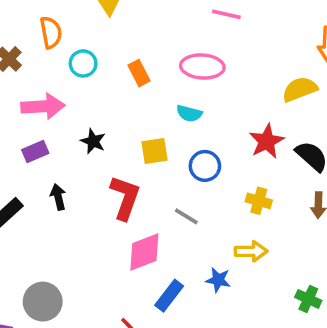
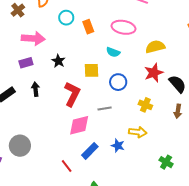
cyan circle: (83, 63) -> (66, 18), moved
yellow semicircle: (300, 89) -> (155, 47), moved
gray line: (186, 216) -> (105, 108), turned -48

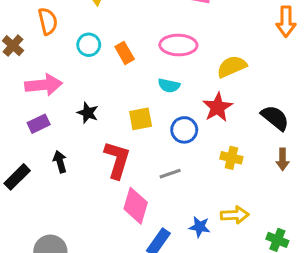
red star: (154, 73) -> (218, 107), moved
pink diamond: (79, 125) -> (136, 206), turned -50
yellow arrow: (138, 132) -> (235, 215), moved

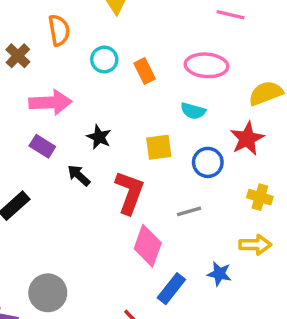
purple rectangle: (39, 124) -> (42, 146), turned 55
black arrow: (60, 162) -> (79, 175), moved, turned -35
yellow arrow: (235, 215) -> (255, 245), moved

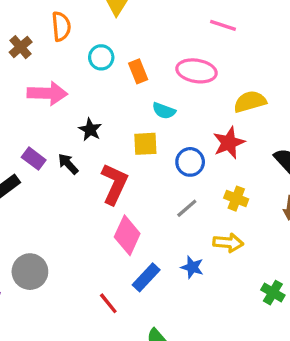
cyan semicircle: (193, 111) -> (164, 111), moved
purple rectangle: (42, 146) -> (34, 159), moved
gray line: (189, 211) -> (187, 208), moved, turned -30

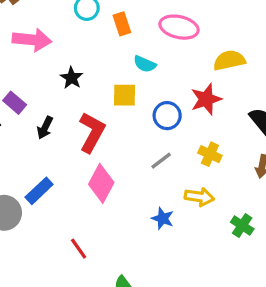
black arrow: (68, 164) -> (45, 128), moved, turned -115
blue rectangle: (146, 277) -> (39, 191), moved
green cross: (273, 293) -> (242, 226), moved

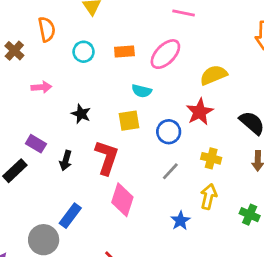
orange rectangle: (122, 24) -> (124, 51), moved, turned -66
pink ellipse: (179, 27) -> (165, 54), turned -48
pink arrow: (32, 40) -> (41, 87), size x0.6
yellow arrow: (199, 197) -> (209, 196), turned -75
blue star: (163, 219) -> (180, 221), turned 30

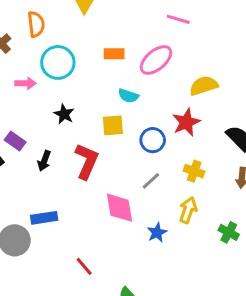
cyan circle: (84, 52) -> (58, 62), moved, size x1.5
pink diamond: (122, 200) -> (120, 208), moved, turned -32
blue rectangle: (70, 216) -> (44, 218), turned 40

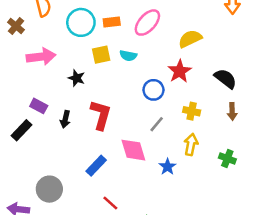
cyan circle: (58, 62) -> (81, 22), moved
pink arrow: (26, 83) -> (41, 57), size x1.6
yellow square: (113, 125) -> (101, 55), moved
blue rectangle: (44, 218) -> (96, 166), moved, turned -30

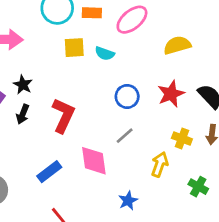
red star: (180, 71) -> (171, 94), moved
black star: (77, 78) -> (23, 85), moved
yellow cross: (192, 111) -> (182, 139), moved
blue star: (167, 167) -> (128, 201), moved

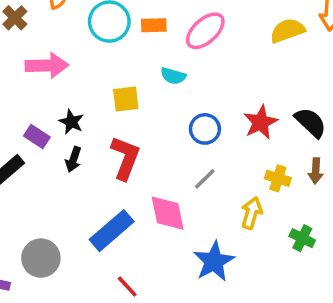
yellow semicircle: (177, 45) -> (287, 31), moved
yellow square: (74, 48) -> (126, 99), moved
blue rectangle: (49, 172) -> (112, 231), size x1.4
blue star: (128, 201) -> (214, 261), size x1.6

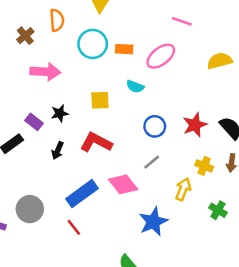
black star: (71, 122) -> (60, 113), turned 30
red L-shape: (125, 158) -> (96, 142), turned -88
black arrow: (73, 159) -> (58, 151), moved
pink diamond: (168, 213) -> (123, 184), turned -32
red line: (127, 286) -> (74, 227), moved

